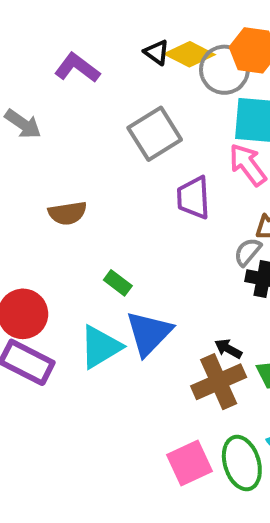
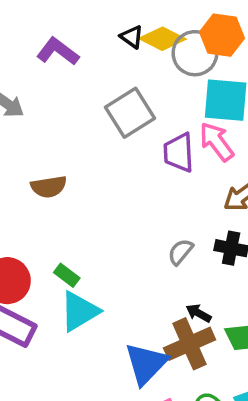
purple trapezoid: (193, 198) -> (179, 152), moved
gray semicircle: (248, 252) -> (180, 252), moved
green rectangle: (118, 283) -> (67, 275), moved
blue triangle: (149, 333) -> (146, 364), moved

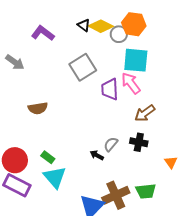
gray circle: (195, 53) -> (119, 34), size x0.7
cyan triangle: (79, 311) -> (55, 177), turned -40
black arrow: (199, 313) -> (97, 155), moved

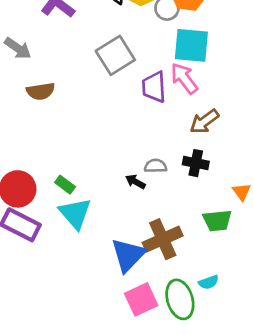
brown semicircle: (38, 108) -> (41, 91), moved
gray semicircle: (111, 144) -> (155, 166), turned 49
green trapezoid: (146, 191) -> (217, 220), moved

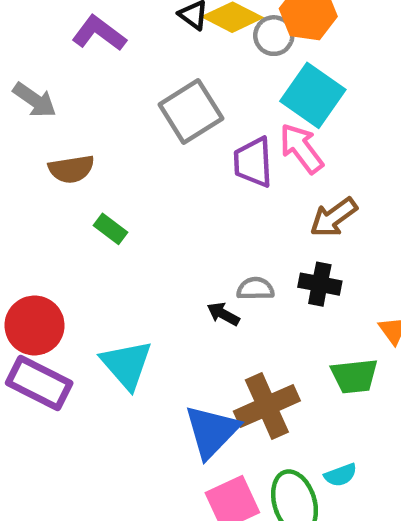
cyan square: (191, 45) -> (313, 95), turned 30
green rectangle: (65, 185) -> (110, 229), moved

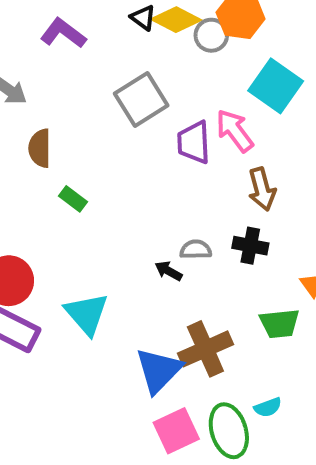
cyan square: (313, 95) -> (276, 86), moved
brown semicircle: (71, 169) -> (40, 148), turned 99
brown arrow: (334, 217) -> (262, 189), turned -69

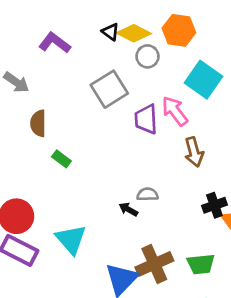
gray circle: (211, 35) -> (147, 56), moved
black cross: (250, 246) -> (214, 205), moved, turned -30
green trapezoid: (279, 324) -> (201, 264), moved

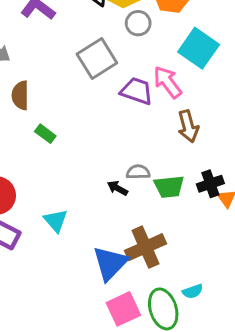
purple trapezoid: (146, 119) -> (137, 91), turned 112
cyan triangle: (71, 239) -> (56, 221), size x0.7
green trapezoid: (201, 264) -> (169, 187), moved

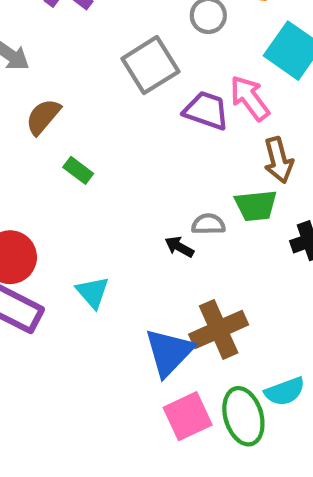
brown semicircle: (20, 95) -> (43, 117), turned 40
green trapezoid: (169, 187) -> (256, 206), moved
cyan semicircle: (193, 291) -> (285, 391), size x1.4

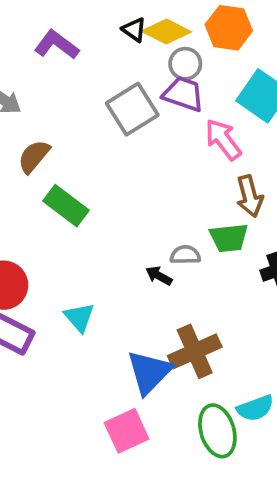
purple trapezoid: (206, 111) -> (183, 94), moved
green rectangle: (78, 170) -> (66, 206), size x1.6
pink square: (188, 416) -> (127, 431), moved

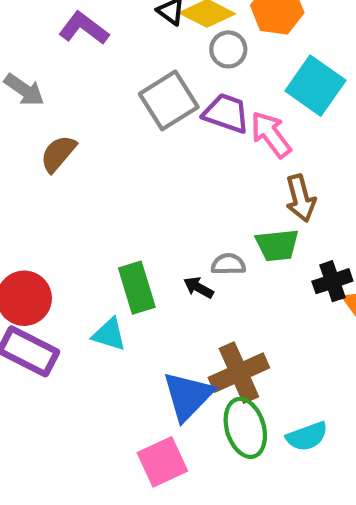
purple trapezoid: (183, 94) -> (226, 113), moved
green rectangle: (66, 206) -> (137, 288), moved, turned 36
cyan triangle: (79, 317) -> (109, 334), turned -32
green ellipse: (217, 431) -> (245, 428), moved

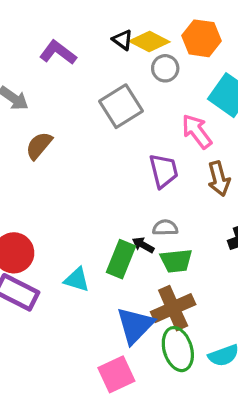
purple trapezoid: (226, 113) -> (164, 171), moved, turned 57
green trapezoid: (277, 245) -> (176, 261), moved
green rectangle: (137, 288) -> (121, 259), moved, turned 39

